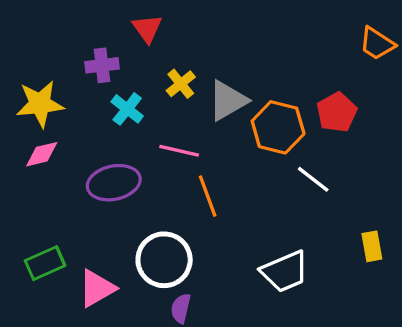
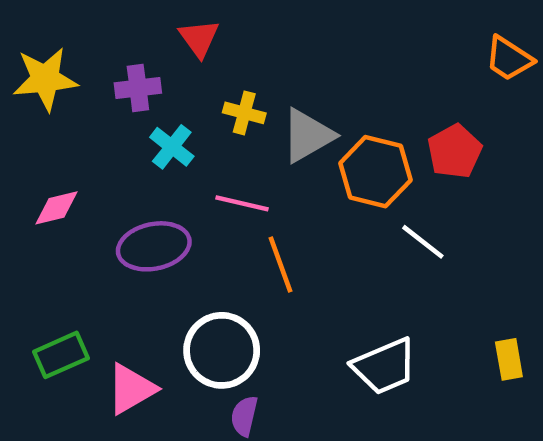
yellow cross: (181, 84) -> (244, 113), turned -36
yellow star: (40, 104) -> (45, 79), moved
yellow rectangle: (372, 246) -> (509, 359), moved

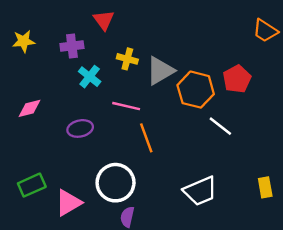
yellow star: (45, 79) -> (24, 41), size x0.7
purple ellipse: (154, 246) -> (80, 128), size x0.7

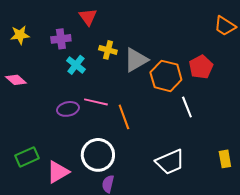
pink line: (126, 106) -> (96, 102), moved
pink diamond: (29, 108) -> (16, 80), moved, turned 55
white line: (220, 126) -> (187, 107), turned 30

